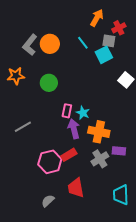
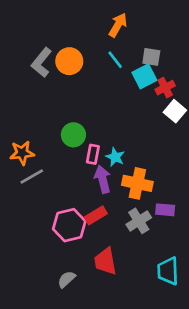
orange arrow: (97, 18) -> (118, 25), moved
red cross: (119, 28) -> (165, 88), moved
orange star: (16, 76) -> (22, 153), moved
green circle: (49, 83) -> (73, 135), moved

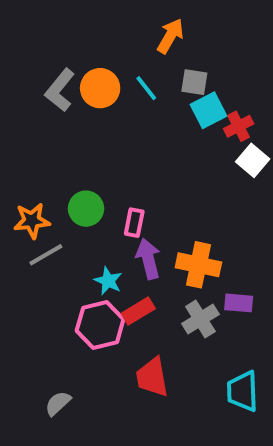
gray square: (151, 57) -> (194, 82), moved
cyan line: (115, 60) -> (146, 88), moved
green circle: (73, 135) -> (86, 209), moved
cyan star: (115, 157) -> (108, 281), moved
gray semicircle: (66, 279) -> (58, 403), moved

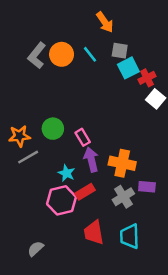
orange arrow: (170, 36) -> (105, 22), turned 115
pink rectangle: (134, 223) -> (83, 137), turned -42
cyan trapezoid: (243, 391) -> (130, 236), moved

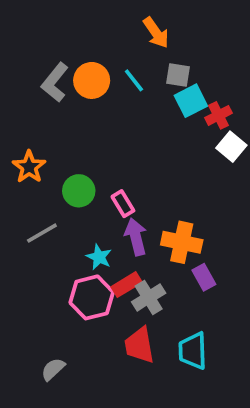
orange star: (19, 136) -> (29, 167), moved, turned -30
purple rectangle: (147, 187) -> (204, 277), moved, turned 56
gray cross: (123, 197) -> (149, 297), moved

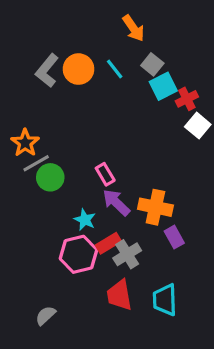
gray square: (178, 75) -> (152, 64), turned 30
green circle: (79, 191) -> (50, 177), moved
gray line: (42, 233) -> (36, 163), moved
purple arrow: (136, 237) -> (116, 202), turned -32

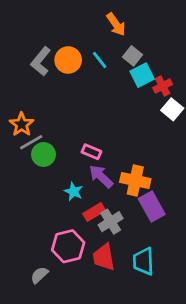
pink rectangle: (105, 174) -> (91, 152), turned -36
purple rectangle: (174, 237) -> (152, 207), size x1.5
pink hexagon: (79, 254) -> (68, 246), moved

